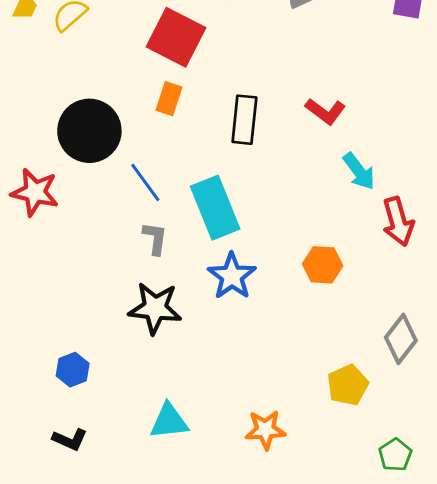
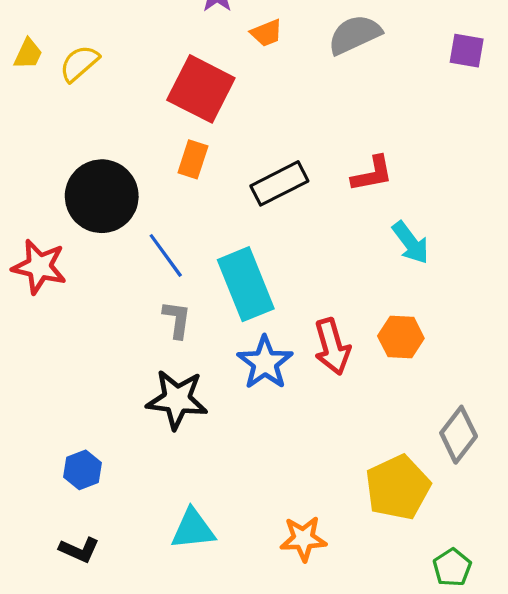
red L-shape: (325, 111) -> (372, 174), turned -48
black rectangle: (244, 120) -> (279, 183), turned 57
red arrow: (398, 222) -> (332, 347), moved
orange hexagon: (323, 265) -> (401, 337), moved
yellow pentagon: (348, 385) -> (398, 487), size x1.4

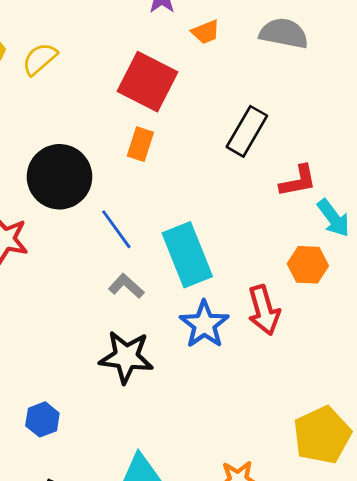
gray semicircle: (355, 35) -> (284, 33), turned 36
red L-shape: (372, 174) -> (298, 181), moved
black rectangle: (279, 183) -> (247, 131), moved, turned -33
gray L-shape: (177, 319) -> (126, 286), turned -56
orange hexagon: (401, 337) -> (308, 265), moved

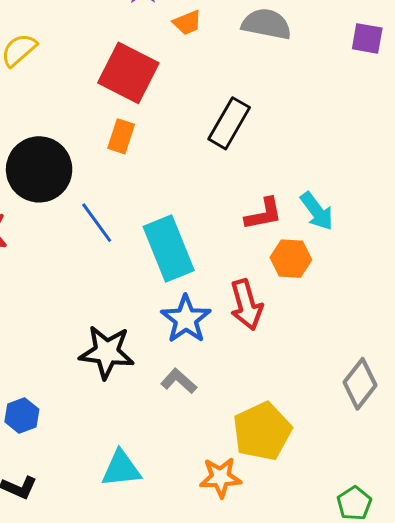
red L-shape: (298, 181) -> (264, 214), moved
gray L-shape: (126, 286) -> (179, 381), moved
yellow pentagon: (322, 435) -> (262, 431), moved

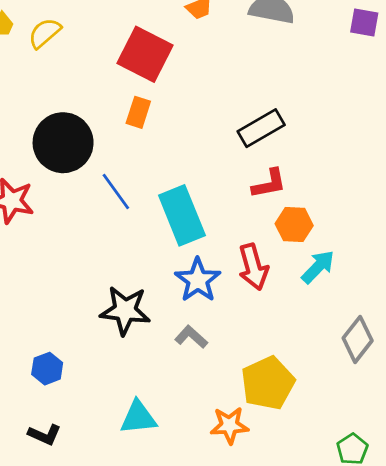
black rectangle: (229, 123) -> (261, 128), moved, turned 30
cyan arrow: (317, 211) -> (318, 267), moved, turned -99

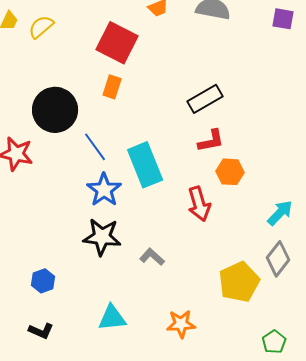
cyan arrow: (318, 267) -> (280, 213), moved
blue star: (198, 280) -> (104, 190), moved
yellow pentagon: (268, 383) -> (239, 282), moved

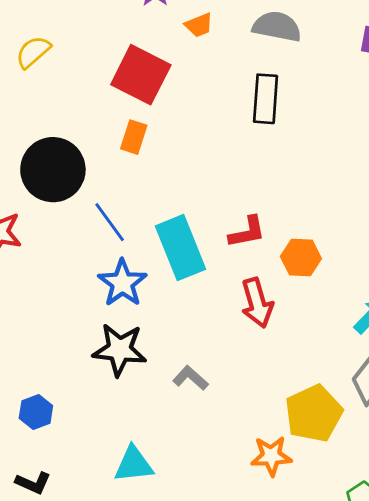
black rectangle: (205, 99) -> (266, 99), moved, turned -56
red L-shape: (211, 141) -> (247, 232), moved
orange star: (181, 324) -> (271, 456), moved

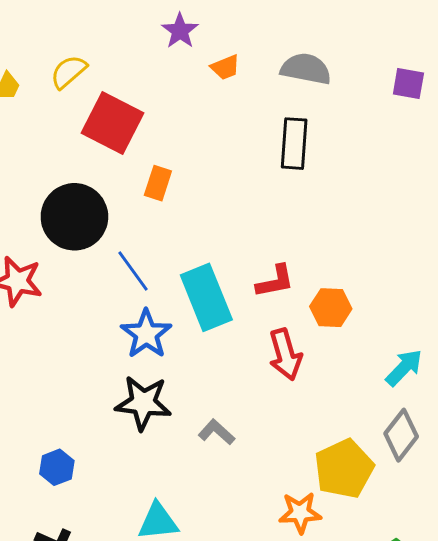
yellow semicircle: (33, 52) -> (69, 72), moved
red square: (141, 75) -> (113, 123), moved

